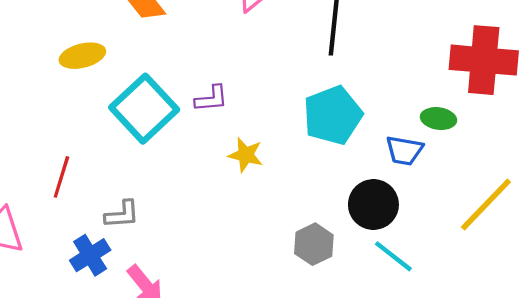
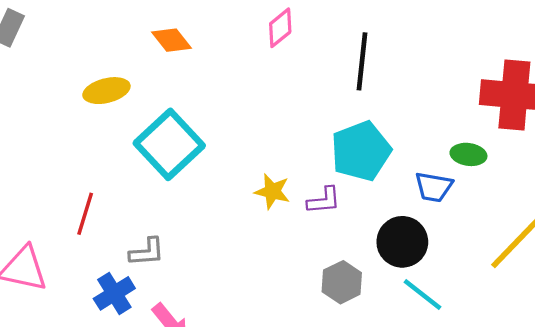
purple L-shape: (211, 99) -> (324, 200), moved

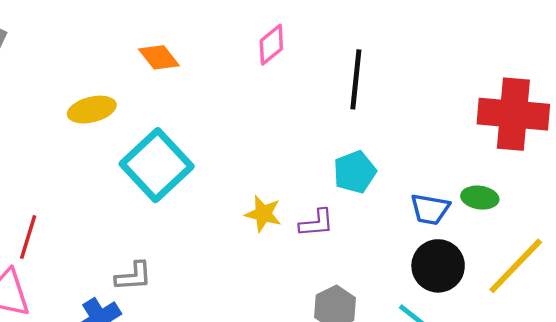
cyan pentagon: (361, 151) -> (355, 172), size x0.7
green ellipse: (468, 154) -> (480, 198), moved
red line: (85, 214) -> (28, 237), moved
black circle: (402, 242) -> (438, 266), moved

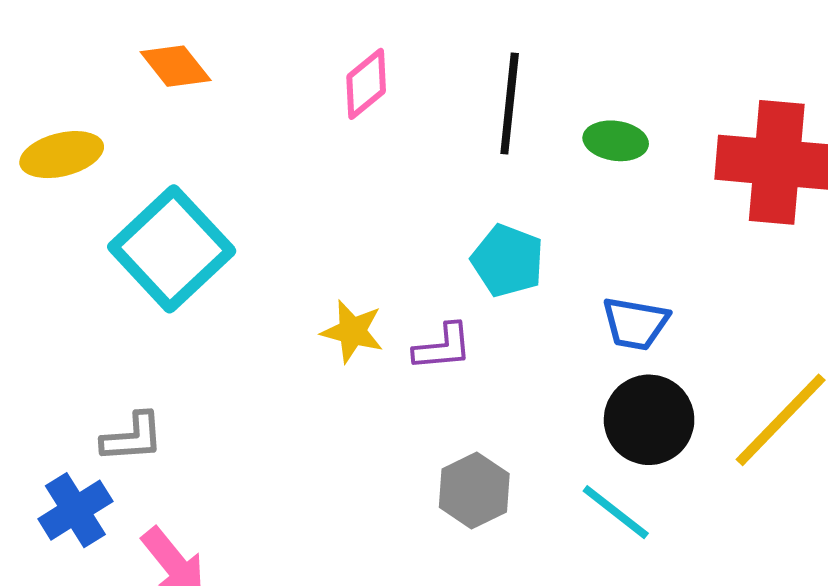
pink diamond: (271, 45) -> (366, 84), moved
cyan pentagon: (355, 172) -> (508, 261), turned -30
green ellipse: (480, 198) -> (616, 141), moved

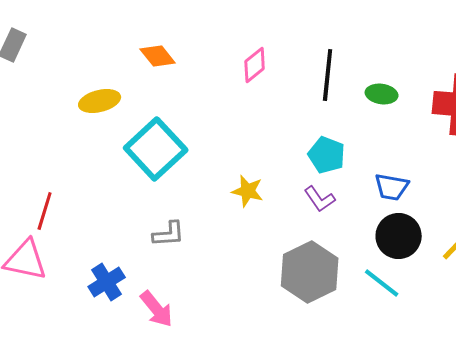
purple L-shape: (443, 347) -> (320, 199), moved, turned 60
gray L-shape: (132, 437) -> (169, 234), moved
gray hexagon: (474, 490) -> (310, 272), size x1.6

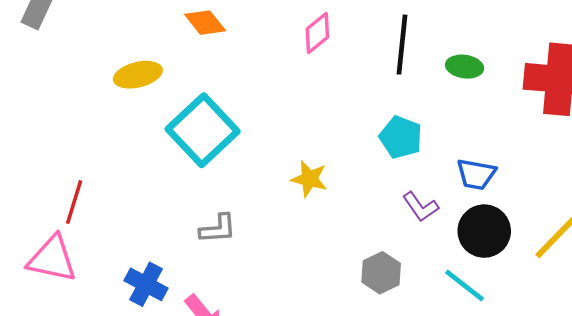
purple L-shape: (320, 199) -> (421, 207), moved
gray hexagon: (310, 272) -> (381, 273), size x0.6
blue cross: (107, 282) -> (146, 284), turned -30

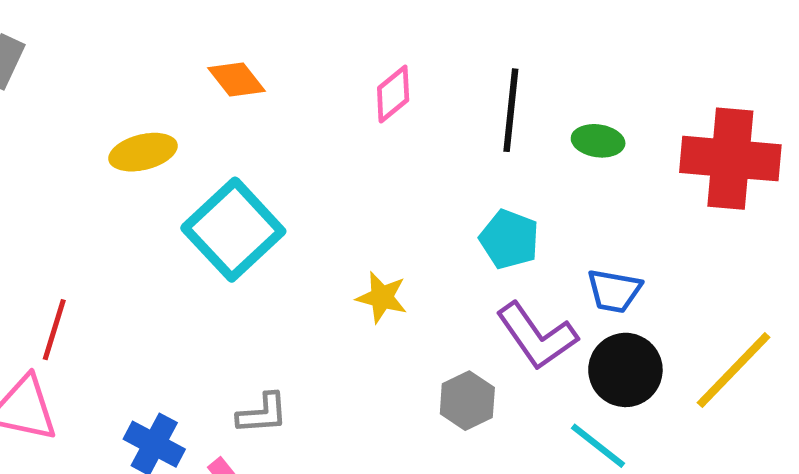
purple L-shape: (421, 207) -> (537, 336), size x1.6
gray L-shape: (218, 229) -> (262, 414), moved
gray hexagon: (381, 273) -> (467, 401), moved

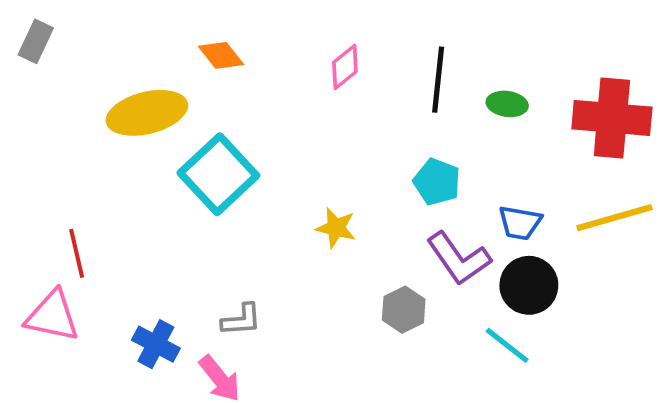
yellow ellipse: (143, 152) -> (147, 113), size x1.5
red line: (54, 330) -> (77, 253), turned -30
yellow line: (734, 370) -> (614, 218), moved, turned 30

